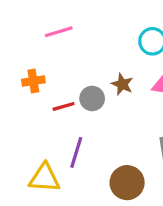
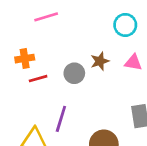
brown star: (122, 84) -> (100, 61), turned 30
red line: (64, 106) -> (38, 79), moved

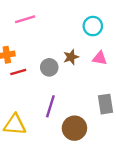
purple line: (61, 119) -> (50, 106), moved

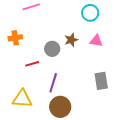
red line: (18, 72) -> (32, 64), moved
brown circle: (74, 128) -> (60, 107), moved

